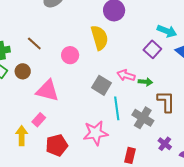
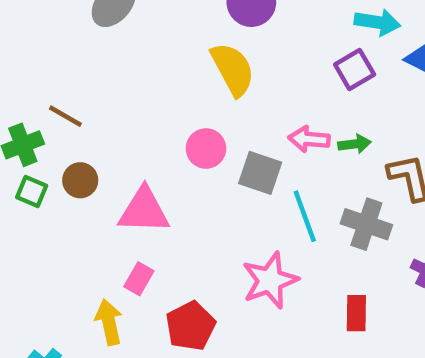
brown line: (34, 44) -> (65, 116), moved
purple square: (152, 49) -> (355, 69), turned 30
pink circle: (70, 55) -> (206, 148), moved

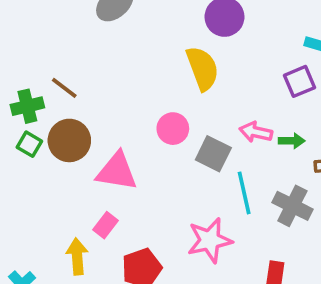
brown circle: (80, 180) -> (69, 140), size x1.5

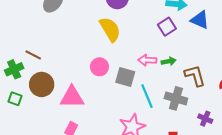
green square: (29, 144) -> (15, 99), moved

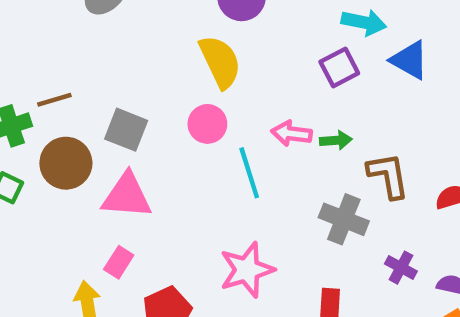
brown line: (33, 55) -> (54, 100), turned -49
pink circle: (99, 67) -> (207, 124), moved
gray square: (125, 77) -> (126, 130), moved
cyan line: (147, 96) -> (249, 173), moved

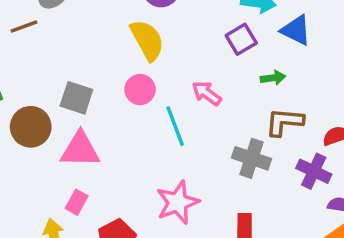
brown line: (54, 100) -> (24, 27), moved
pink arrow: (292, 133) -> (207, 93), turned 32
green arrow: (336, 140) -> (273, 78), moved
brown L-shape: (388, 176) -> (284, 122), turned -72
purple cross: (401, 268) -> (314, 171), moved, size x1.4

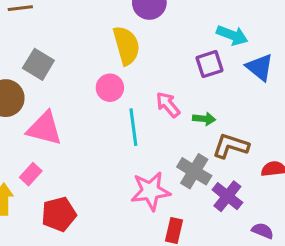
green arrow: (273, 78) -> (204, 119), moved
gray square: (76, 98) -> (38, 64), moved
purple cross: (314, 171) -> (227, 196), moved
pink star: (178, 202) -> (150, 191), moved

